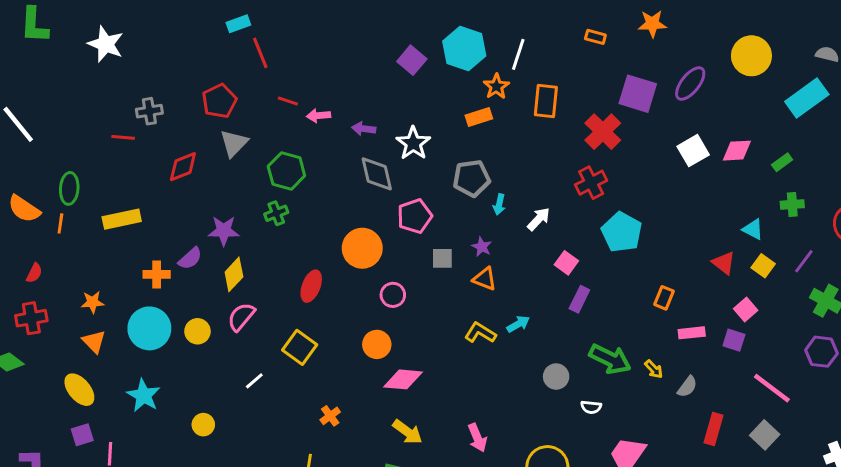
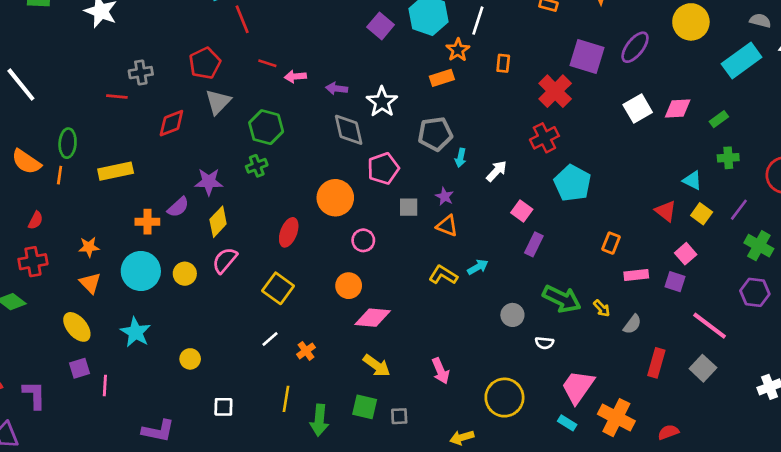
orange rectangle: (546, 101) -> (503, 63), size x0.6
white line: (254, 381) -> (270, 339), moved

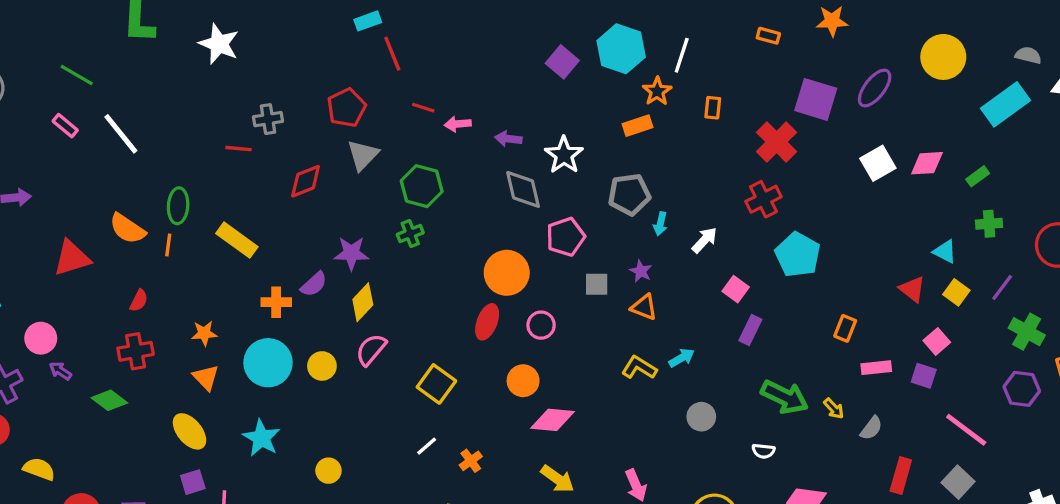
yellow rectangle: (116, 171) -> (237, 240), turned 48
red ellipse: (289, 232) -> (487, 322), moved
gray circle: (512, 315) -> (701, 417), moved

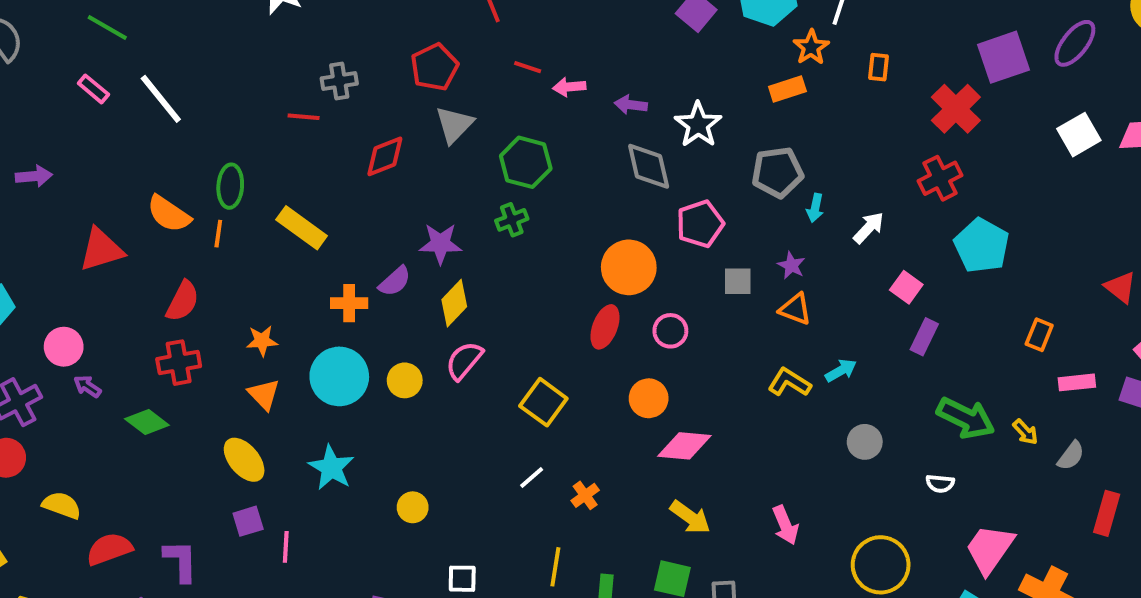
purple square: (816, 99) -> (1004, 57), turned -36
red semicircle: (139, 301) -> (183, 301), size x1.5

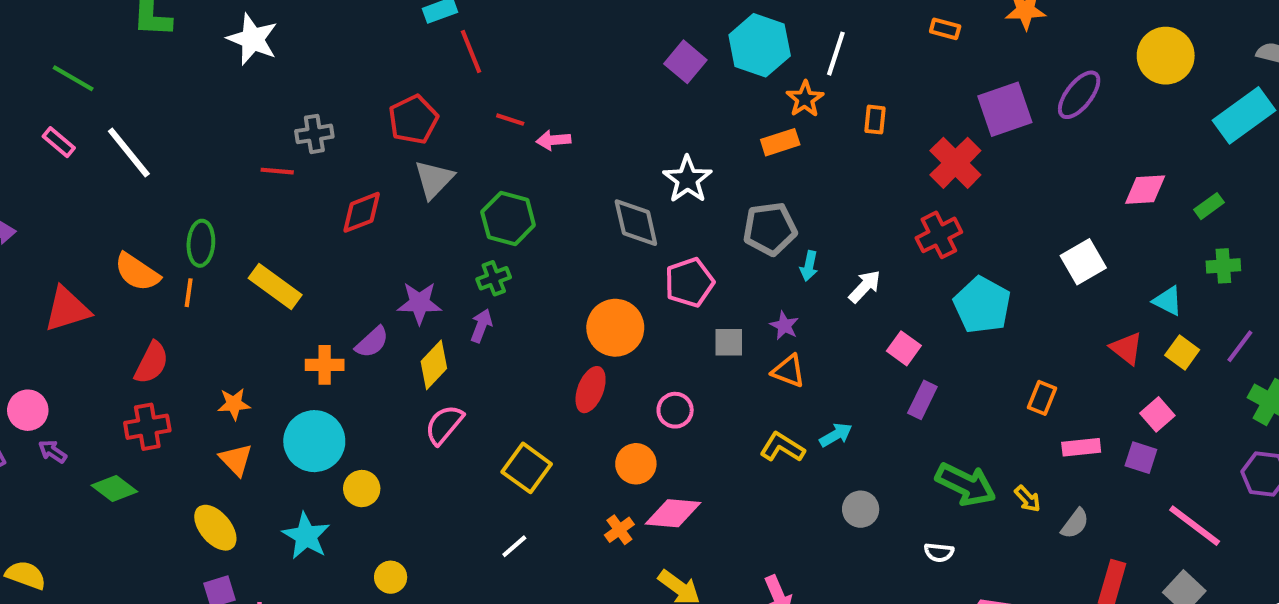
purple arrow: (631, 105) -> (481, 326), moved, turned 104
white square: (1079, 135) -> (1083, 262), moved
pink circle: (670, 331) -> (675, 410), moved
yellow circle: (405, 380) -> (362, 489), moved
orange cross: (585, 495) -> (619, 530), moved

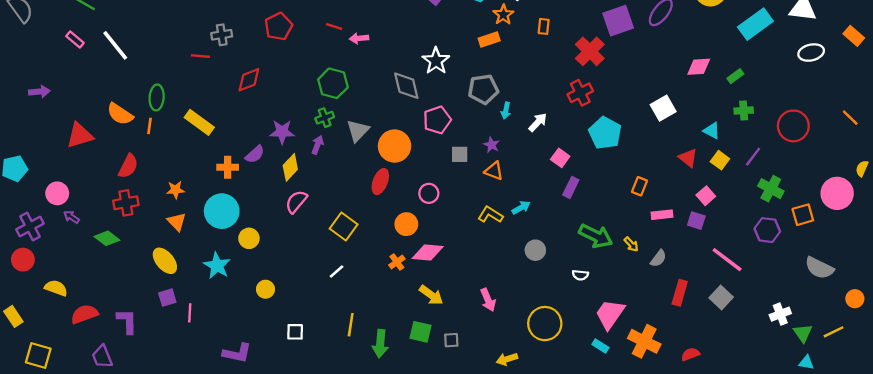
gray triangle: (434, 179) -> (358, 131), moved

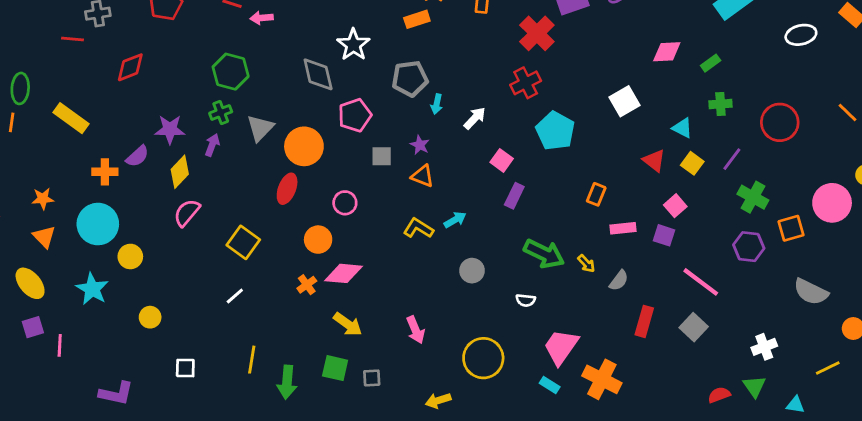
green triangle: (803, 333) -> (754, 386), moved
red semicircle: (690, 354) -> (719, 395), moved

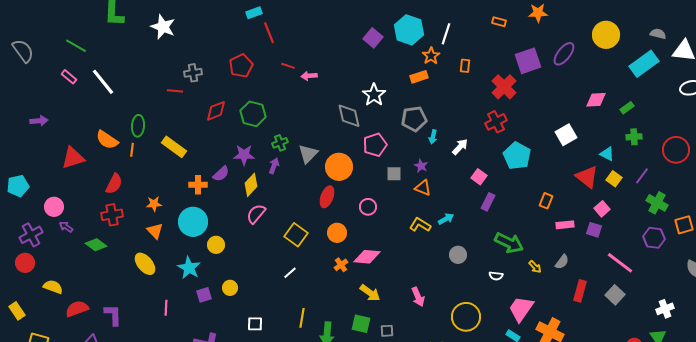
green hexagon: (231, 72) -> (253, 114), moved
red triangle: (654, 160) -> (587, 177), size x1.4
orange circle: (318, 240) -> (337, 233), moved
yellow arrow: (586, 264) -> (535, 267), moved
purple square: (33, 327) -> (204, 295), moved

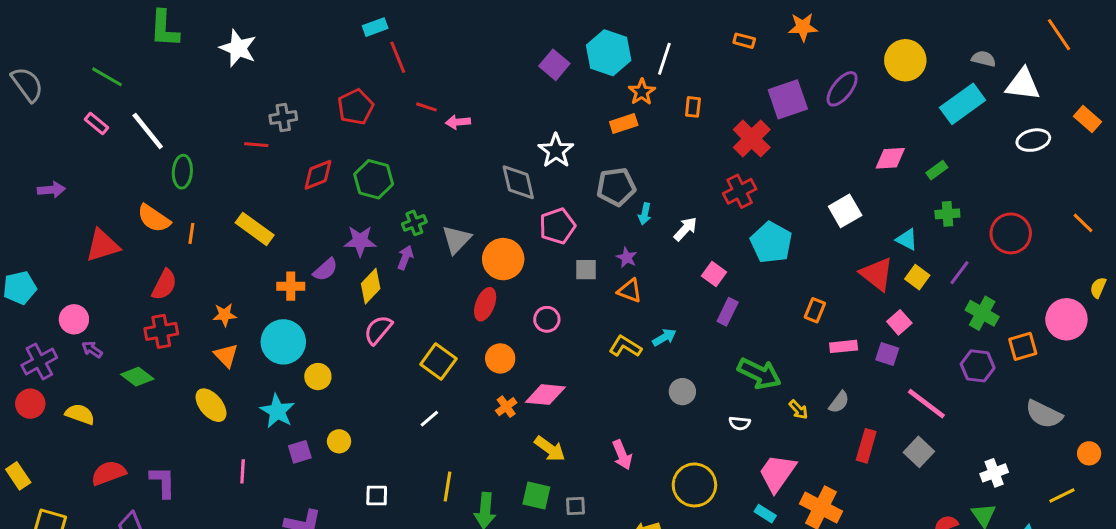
green ellipse: (138, 126) -> (182, 172), moved
yellow semicircle: (53, 287) -> (80, 414), moved

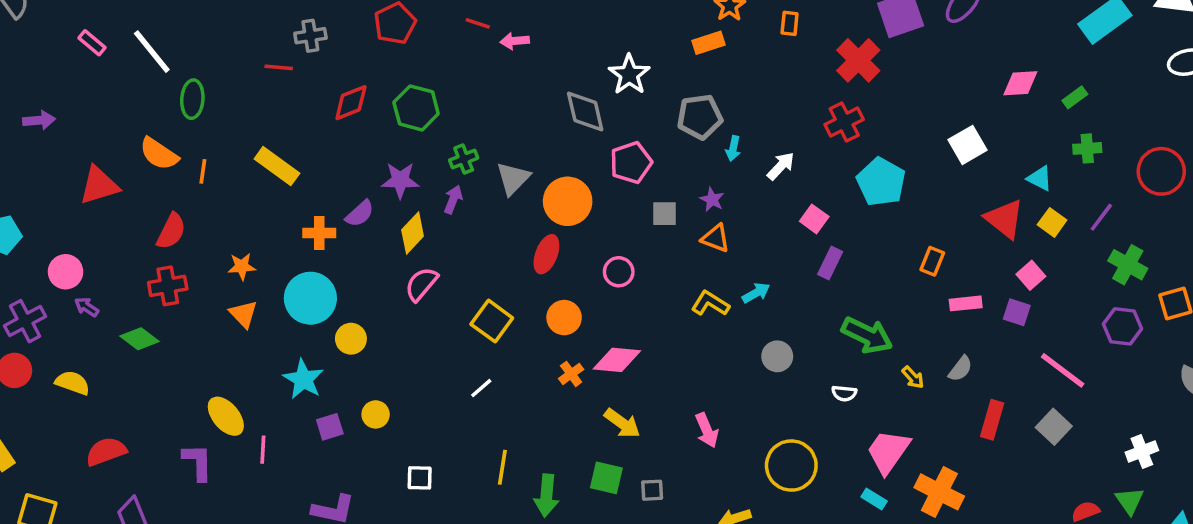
yellow ellipse: (211, 405) -> (226, 416), moved
purple L-shape: (163, 482) -> (198, 462), moved

